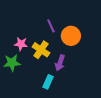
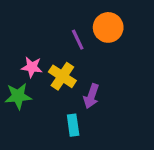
orange circle: (71, 36) -> (108, 27), moved
cyan rectangle: (48, 82) -> (73, 125), turned -32

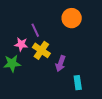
purple line: (78, 40) -> (35, 30), moved
cyan rectangle: (73, 125) -> (78, 83), moved

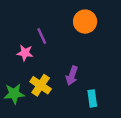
yellow cross: (41, 50) -> (41, 85), moved
green star: (12, 63) -> (14, 94), moved

